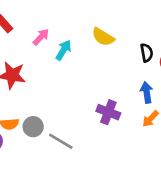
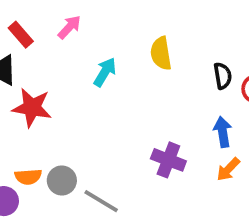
pink arrow: (41, 37) -> (69, 27), moved
yellow semicircle: (103, 37) -> (161, 53), turned 50

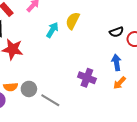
yellow semicircle: (161, 53) -> (73, 21), moved, turned 36
black semicircle: (223, 76) -> (116, 32), turned 80

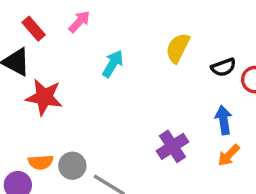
yellow semicircle: (73, 21) -> (178, 48), moved
purple cross: (87, 78) -> (173, 146), turned 36

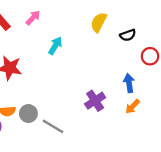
yellow semicircle: (178, 48) -> (99, 22), moved
black semicircle: (223, 67) -> (128, 35), moved

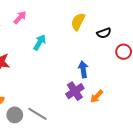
blue arrow: (129, 83) -> (83, 69), moved
orange arrow: (133, 107) -> (97, 96), moved
gray circle: (28, 114) -> (15, 115), moved

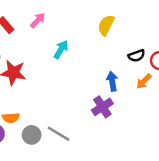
black semicircle: (104, 33) -> (137, 56), moved
orange arrow: (97, 96) -> (144, 81), moved

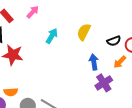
yellow semicircle: (106, 25) -> (84, 32), moved
purple cross: (102, 107) -> (104, 83), moved

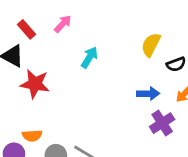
yellow semicircle: (84, 32) -> (151, 45), moved
blue arrow: (94, 62) -> (148, 94), turned 98

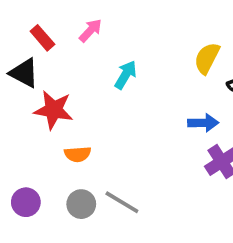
orange semicircle: (32, 136) -> (78, 154), moved

